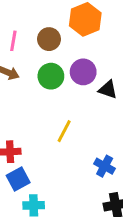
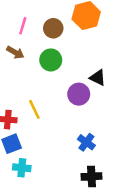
purple circle: (83, 72) -> (79, 94), moved
yellow line: (64, 131) -> (34, 109), moved, turned -60

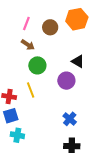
brown arrow: (15, 52) -> (28, 45), moved
green circle: (51, 60) -> (37, 65), moved
black triangle: (98, 78) -> (78, 61), moved

